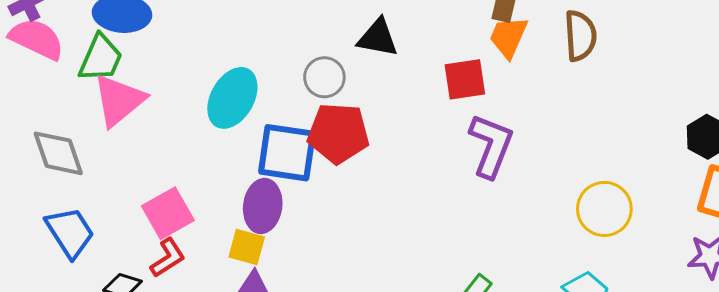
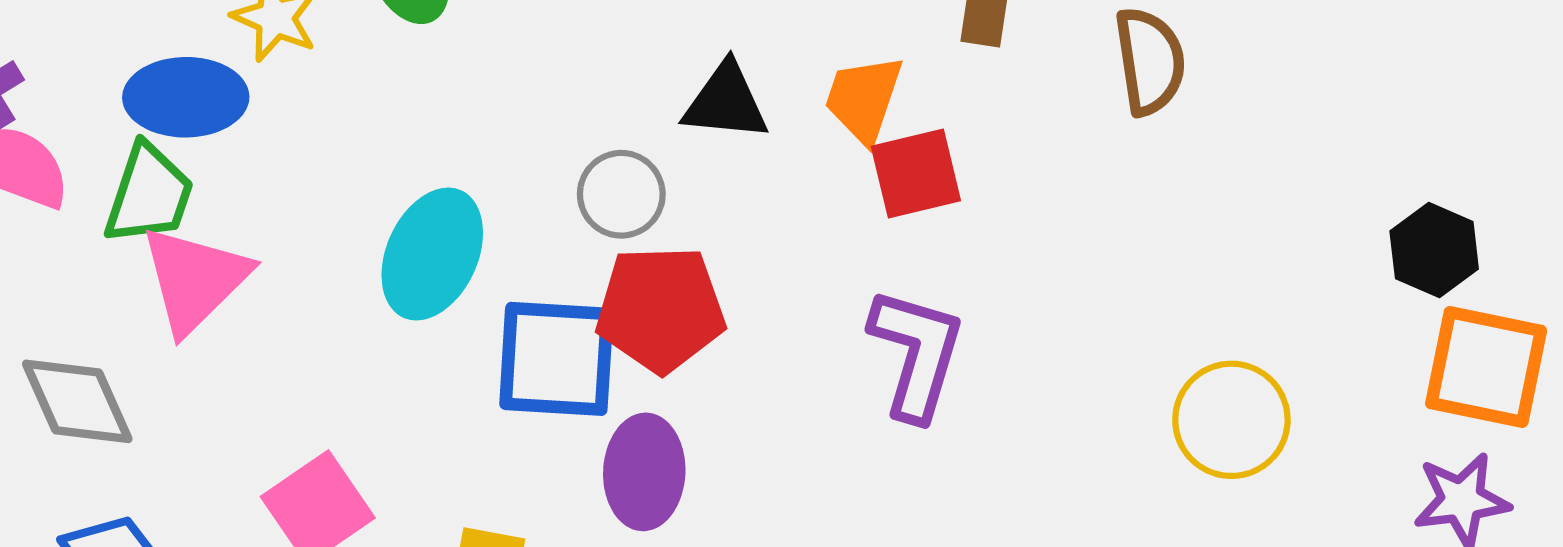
orange trapezoid: (508, 37) -> (864, 99), moved
purple L-shape: (491, 146) -> (916, 354), moved
purple ellipse: (263, 206) -> (644, 472), moved

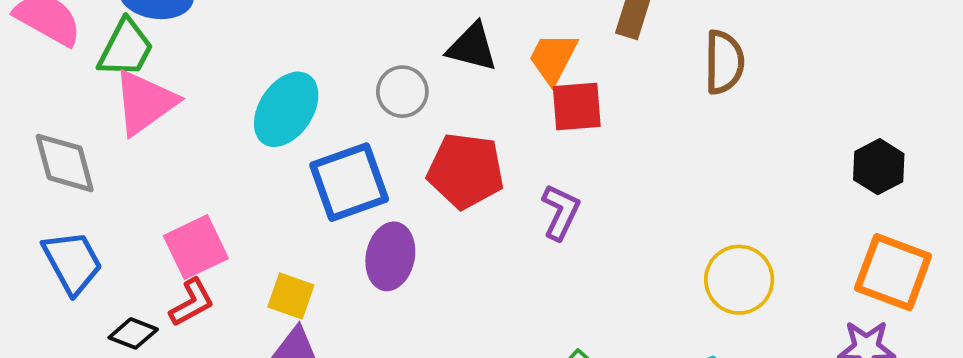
black hexagon: (1434, 250) -> (879, 167), moved
red pentagon: (661, 309) -> (466, 171), moved
purple L-shape: (916, 354) -> (561, 212), size x0.7
blue square: (556, 359) -> (349, 182), turned -32

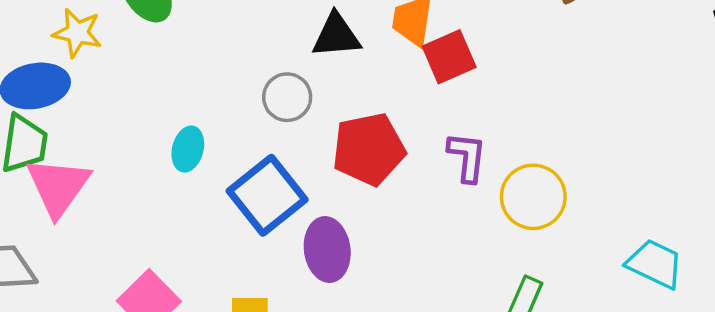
cyan ellipse: (286, 109) -> (188, 149), size x0.6
yellow circle: (739, 280) -> (533, 197), moved

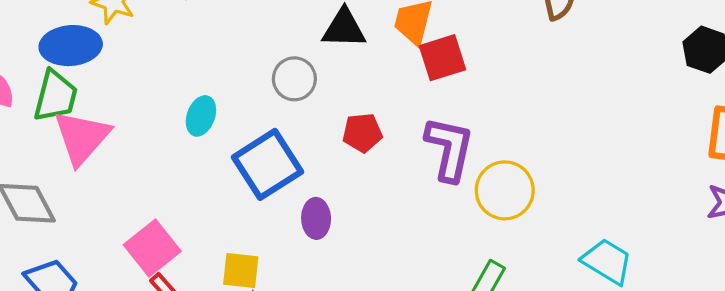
red pentagon: (369, 149) -> (362, 133), size x0.6
purple L-shape: (467, 157) -> (449, 149), size x1.4
purple ellipse: (327, 249) -> (316, 218), size x0.7

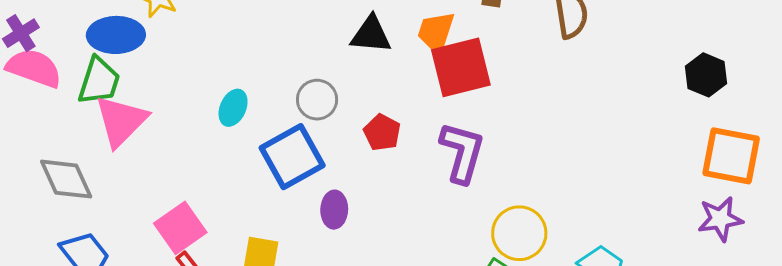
red square: (443, 58) -> (461, 67), size x1.4
gray circle: (294, 79) -> (317, 100), moved
red pentagon: (362, 133) -> (382, 132), turned 30
yellow circle: (505, 190) -> (519, 233), moved

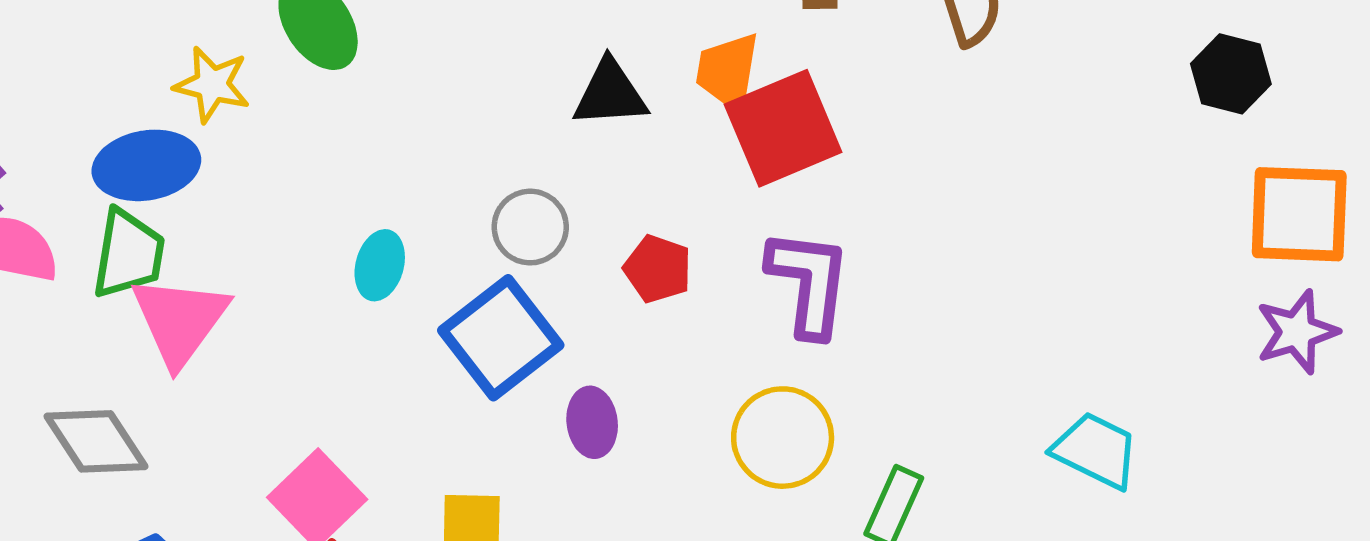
yellow circle: (519, 233) -> (783, 438), moved

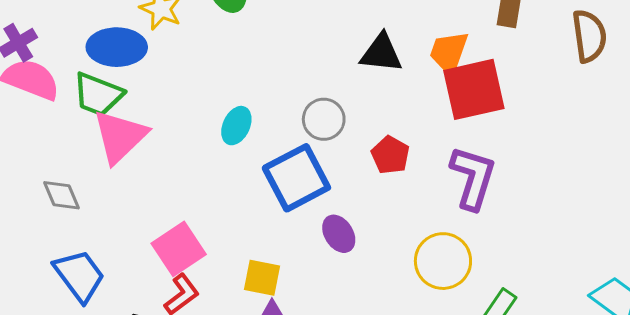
green trapezoid: (128, 254) -> (98, 94), turned 92
purple ellipse: (592, 422) -> (339, 234), turned -36
gray diamond: (96, 441) -> (61, 195), size x0.7

